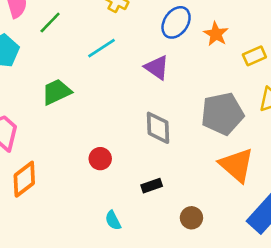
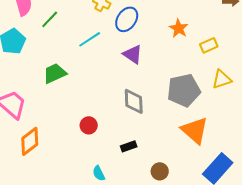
blue ellipse: (176, 22) -> (127, 19), moved

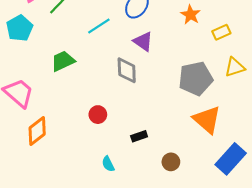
gray diamond: (134, 101) -> (127, 70), moved

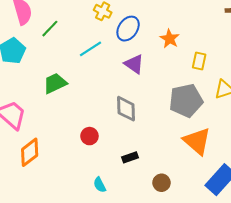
orange star: (190, 15) -> (170, 39), moved
yellow rectangle: (221, 32) -> (199, 61), moved, turned -54
gray diamond: (127, 70) -> (126, 109), moved

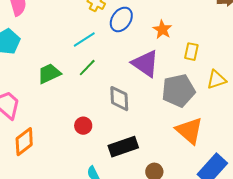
green line: (50, 29) -> (87, 68), moved
purple triangle: (134, 64) -> (145, 64), moved, size x1.4
black rectangle: (130, 157) -> (123, 147), size x1.8

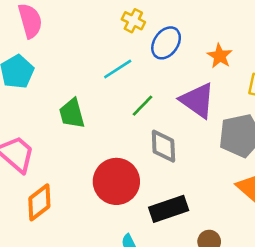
green line: (87, 68) -> (143, 106), moved
green trapezoid: (49, 74) -> (72, 113), turned -80
red circle: (83, 126) -> (116, 181), size x2.0

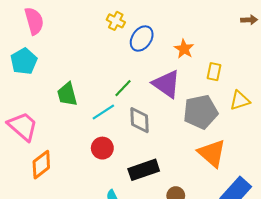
cyan line: (118, 69) -> (103, 112), moved
red circle: (116, 181) -> (102, 148), size x0.6

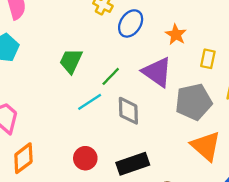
green trapezoid: (67, 94) -> (71, 61), moved, turned 40
red circle: (102, 148) -> (85, 158), moved

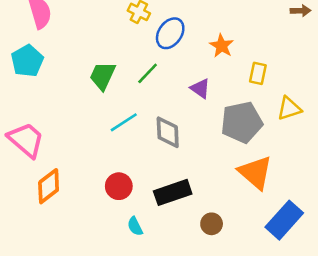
purple triangle: (157, 72) -> (200, 88), size x0.6
green line: (111, 76) -> (148, 73), moved

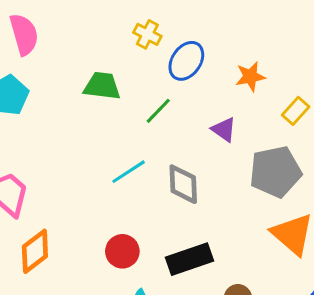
orange star: (222, 46) -> (250, 76), turned 30
yellow rectangle: (258, 73) -> (296, 111), turned 30
green trapezoid: (102, 76) -> (102, 86), moved, turned 72

